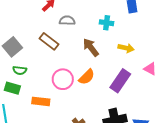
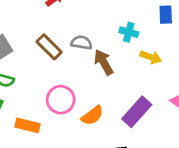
gray semicircle: (67, 21) -> (81, 43), moved
yellow arrow: (126, 48) -> (151, 57), moved
orange semicircle: (87, 77) -> (92, 116), moved

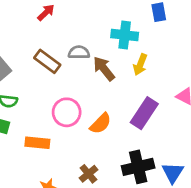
cyan cross: (129, 32) -> (125, 35), size x1.4
yellow arrow: (151, 57) -> (140, 65), moved, turned 100

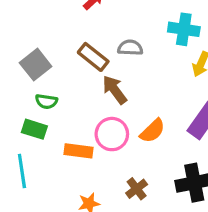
brown arrow: (104, 69) -> (115, 90), moved
pink circle: (67, 112) -> (112, 134), moved

